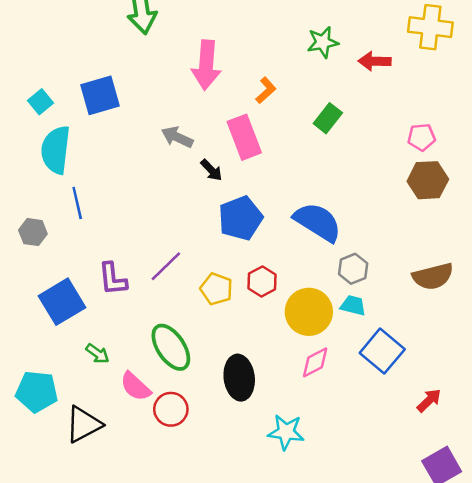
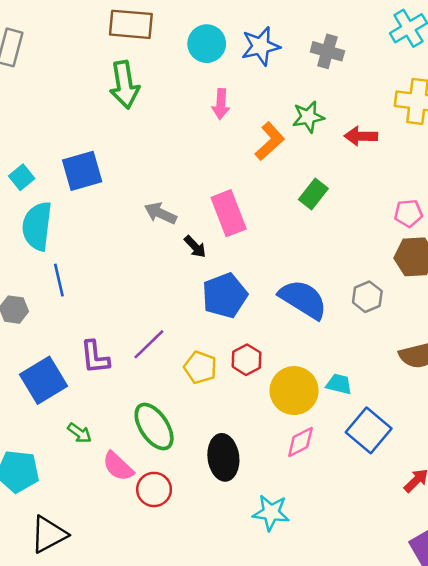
pink arrow: (206, 65) -> (221, 104), moved, size x0.6
orange L-shape: (266, 90) -> (270, 141), moved, size x1.4
gray hexagon: (353, 269) -> (367, 297), moved
black triangle: (84, 424) -> (49, 534), moved

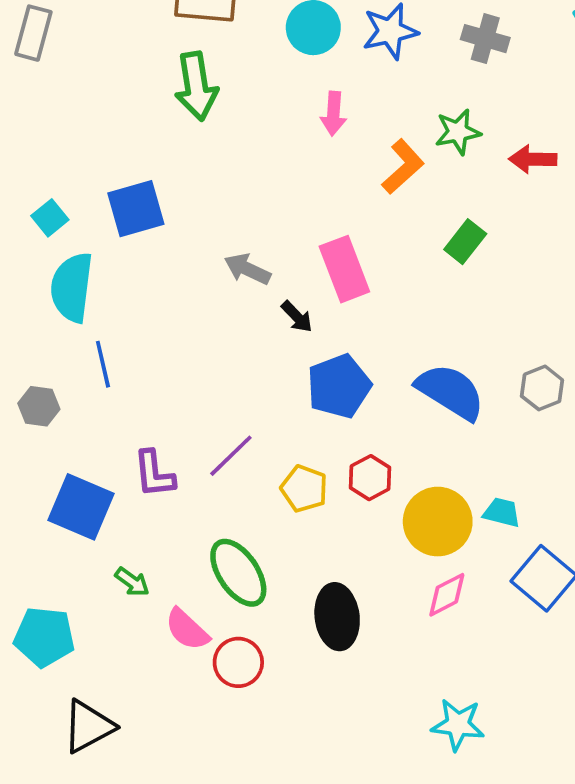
blue square: (44, 380) -> (81, 507), turned -36
cyan star: (271, 513) -> (458, 725), moved

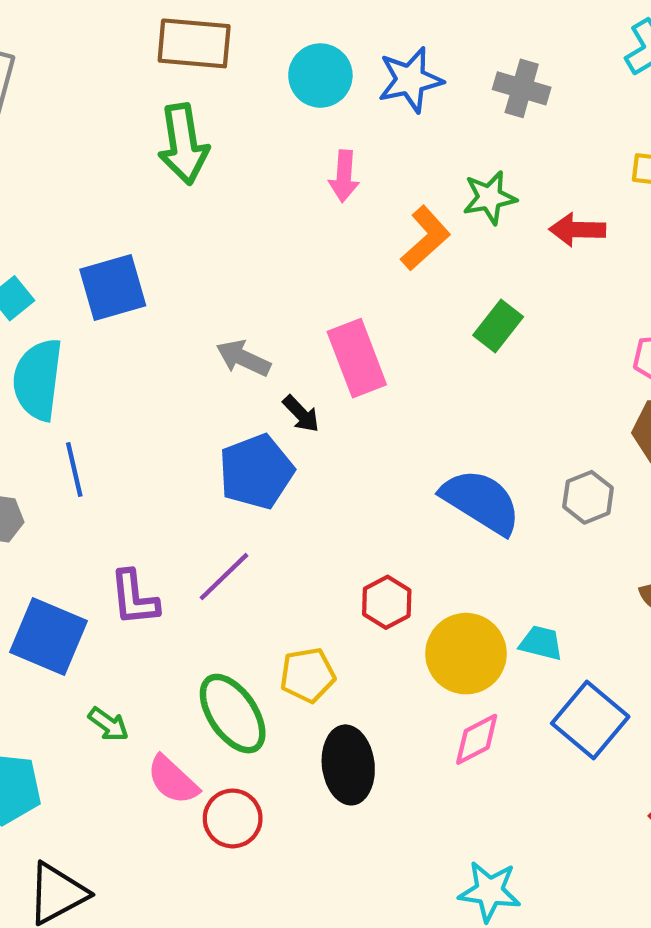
blue pentagon: (339, 386) -> (256, 472), moved
yellow pentagon: (304, 489) -> (308, 675), moved, turned -30

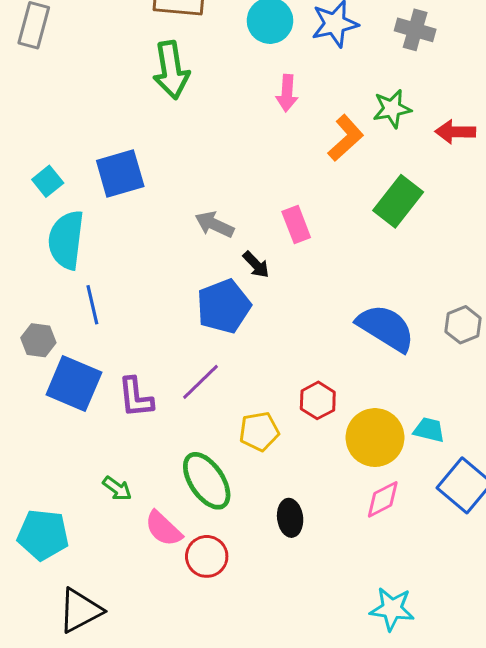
green rectangle: (498, 326) -> (398, 201), size x1.4
pink rectangle: (357, 358) -> (296, 224), size x0.7
blue square: (48, 636) -> (74, 383), moved
yellow pentagon: (308, 675) -> (259, 431), moved
black ellipse: (348, 765) -> (290, 518), size x0.7

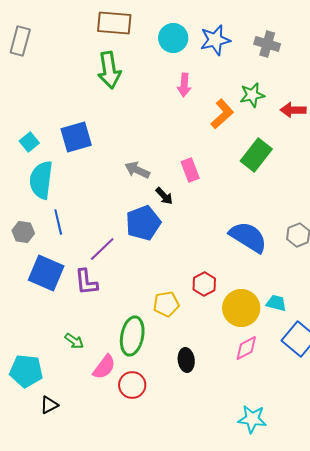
gray hexagon: (38, 340) -> (23, 232), moved
purple line: (201, 382) -> (102, 249), moved
green ellipse: (207, 481) -> (132, 336), turned 45
pink semicircle: (163, 529) -> (104, 367), turned -96
black triangle: (80, 610) -> (49, 405), moved, size x0.6

